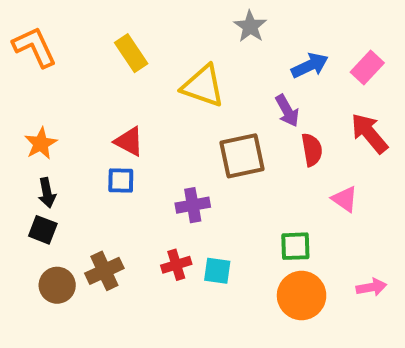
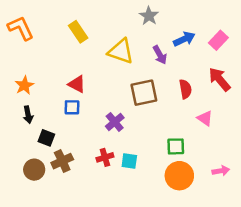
purple arrow: (287, 111) -> (160, 55), moved
purple cross: (193, 205) -> (115, 122), turned -30
black square: (43, 230) -> (46, 138), moved

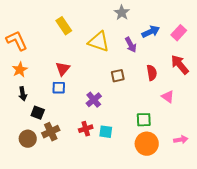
orange L-shape: (21, 28) -> (17, 41), moved
red triangle: (77, 84) -> (63, 69), turned 42
brown square: (144, 93) -> (118, 76), size x0.6

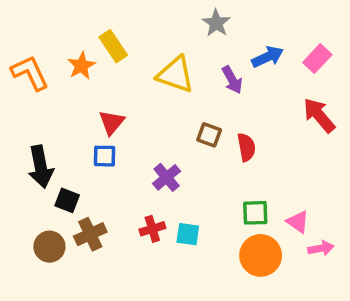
orange star: (20, 70) -> (81, 66), moved
red semicircle: (152, 73) -> (246, 147), moved
brown square: (118, 76) -> (209, 135), turned 32
black arrow: (23, 94) -> (41, 167), size x1.6
pink triangle: (168, 97) -> (298, 222), moved

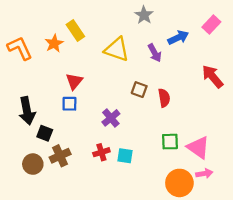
pink rectangle: (317, 59) -> (211, 25), moved
pink triangle: (298, 222) -> (198, 147), size x1.5
pink arrow: (321, 248) -> (204, 173), moved
orange circle: (261, 255) -> (179, 183), moved

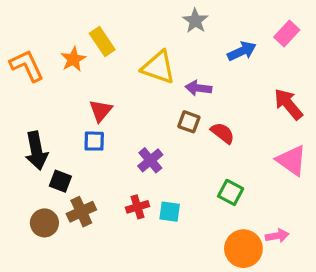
purple arrow: (155, 53) -> (198, 88), moved, turned 126
red semicircle: (164, 98) -> (223, 133), turned -42
green square: (170, 142) -> (231, 192), turned 30
pink triangle: (198, 147) -> (292, 160), moved

